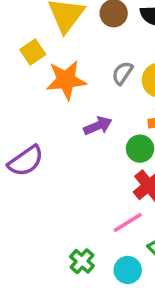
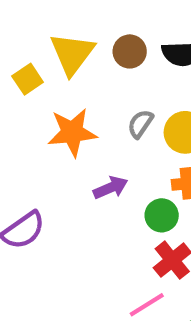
yellow square: (33, 52) -> (28, 79), moved

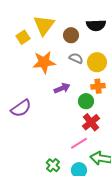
brown circle: (130, 51) -> (71, 35), moved
gray semicircle: (140, 124) -> (76, 58), turned 80

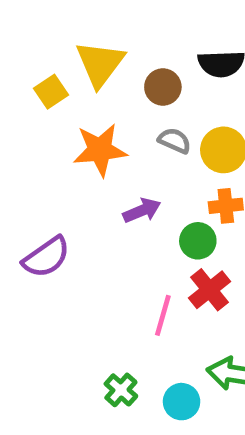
pink line: (79, 143) -> (163, 315), moved, turned -42

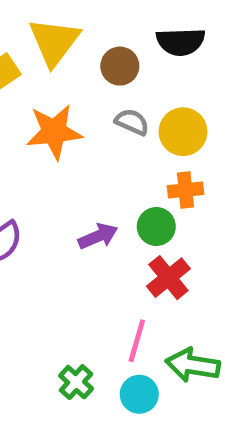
purple arrow: (142, 211) -> (98, 236), moved
pink line: (163, 315) -> (137, 341), moved

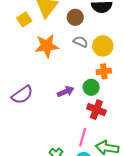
red cross: (168, 278) -> (96, 110), turned -30

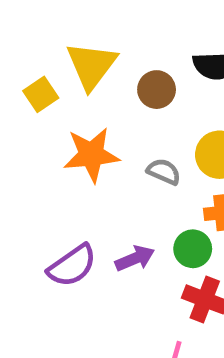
gray semicircle: (81, 42) -> (164, 172), moved
purple semicircle: (22, 95) -> (72, 266), moved

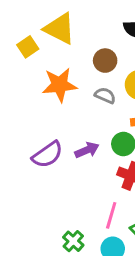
yellow triangle: (91, 65) -> (60, 29), turned -40
brown circle: (157, 90) -> (105, 61), moved

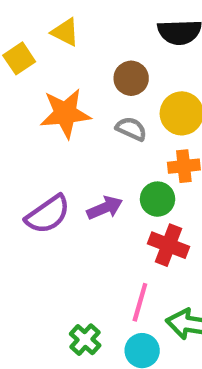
yellow triangle: (60, 29) -> (65, 32), size x0.6

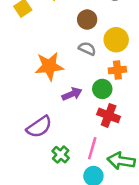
orange star: (65, 113) -> (49, 66), moved
purple semicircle: (48, 214) -> (39, 127), moved
green cross: (85, 340) -> (61, 155), moved

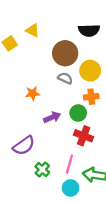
brown circle: (87, 20) -> (65, 53), size x1.5
orange star: (49, 66) -> (33, 93), size x0.6

